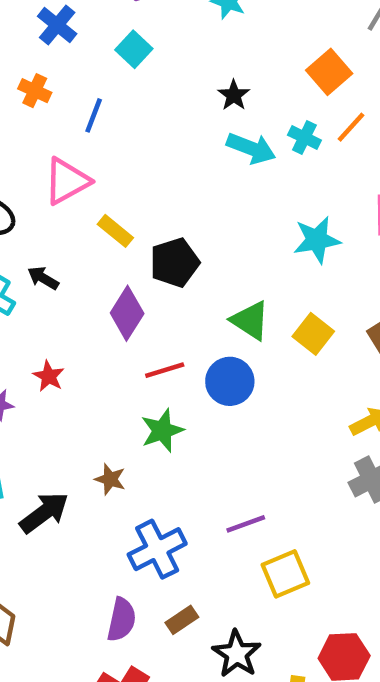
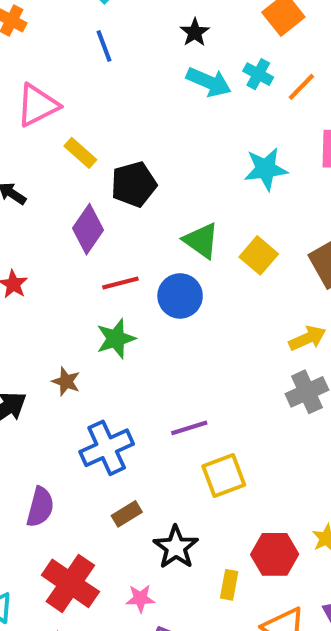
blue line: (94, 115) -> (104, 46), moved, turned -44
orange line: (351, 127) -> (301, 87), moved
purple semicircle: (122, 620) -> (40, 507), moved

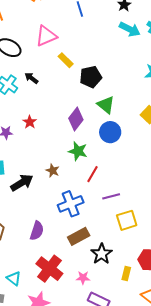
purple diamond: (88, 229) -> (76, 119), moved
green triangle: (201, 241) -> (106, 105), moved
red line: (120, 283) -> (93, 174), moved, turned -48
green star: (116, 339) -> (78, 151), turned 30
brown rectangle: (127, 514) -> (79, 236), size x1.5

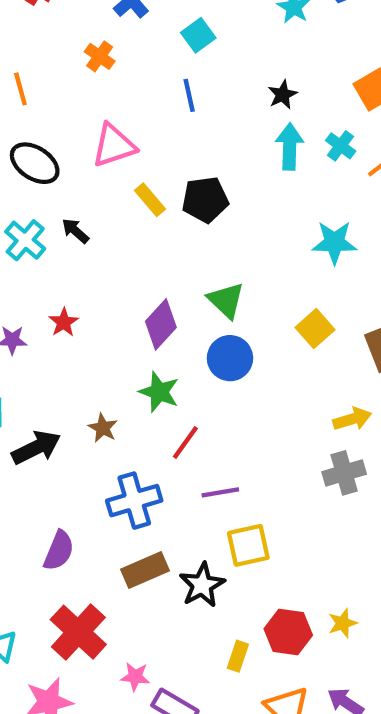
cyan arrow: (130, 29) -> (290, 147), turned -120
black pentagon: (91, 77) -> (205, 200), moved
black star: (102, 254) -> (202, 585), moved
pink star: (83, 278) -> (135, 677), moved

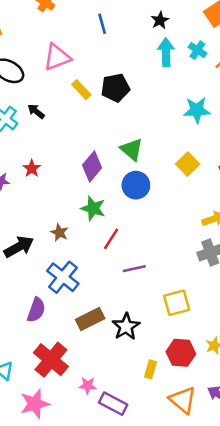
blue cross: (134, 501) -> (63, 277), moved, turned -32
yellow square: (248, 545) -> (177, 303), moved

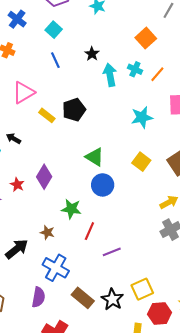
black star: (160, 20) -> (92, 54), moved
purple diamond: (92, 166) -> (44, 177), moved
yellow square: (177, 303) -> (142, 289), moved
brown rectangle: (90, 319) -> (83, 298), turned 75

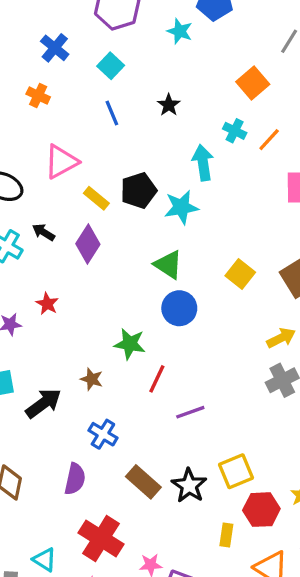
cyan arrow: (110, 75) -> (203, 163), moved
cyan star: (142, 117) -> (181, 207), moved
purple diamond: (44, 177) -> (88, 244), moved
blue cross: (56, 268) -> (103, 434), size x0.7

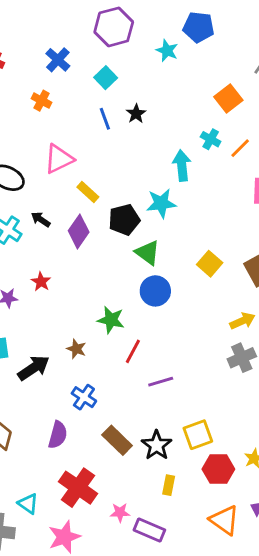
black star: (169, 105) -> (136, 114), moved
black pentagon: (139, 190) -> (124, 220), moved
yellow rectangle: (226, 535) -> (169, 485), moved

